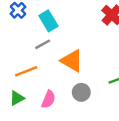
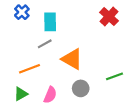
cyan rectangle: (48, 21) -> (50, 22), turned 30

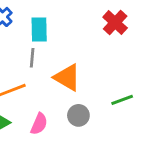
gray line: (45, 44) -> (32, 58), turned -56

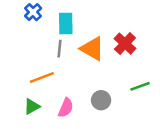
red cross: (115, 23) -> (125, 44), moved
orange triangle: (67, 77) -> (92, 49), moved

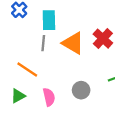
orange line: (42, 78) -> (27, 70), turned 55
pink semicircle: (66, 108) -> (49, 97), turned -36

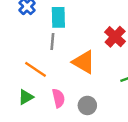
orange triangle: (73, 43) -> (84, 62), moved
gray circle: (81, 90) -> (87, 105), moved

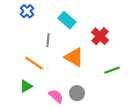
cyan rectangle: (58, 17) -> (67, 20), moved, turned -48
pink semicircle: (58, 98) -> (56, 96), moved, turned -35

